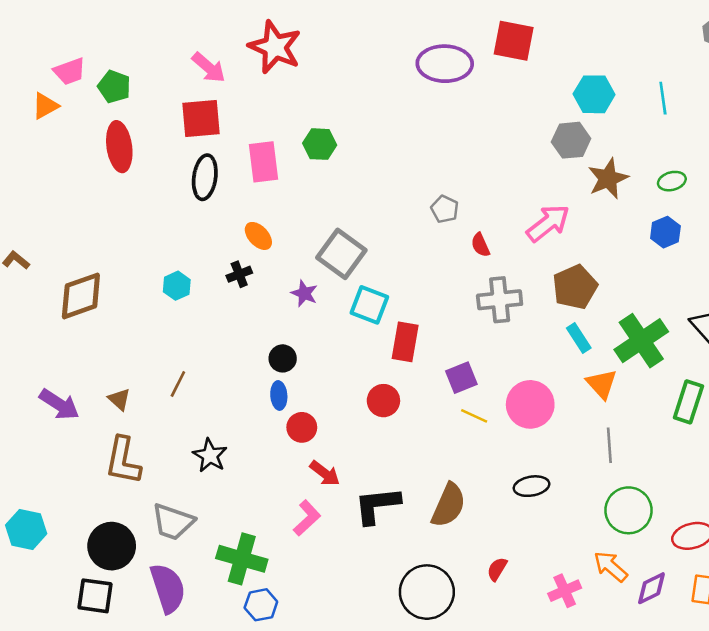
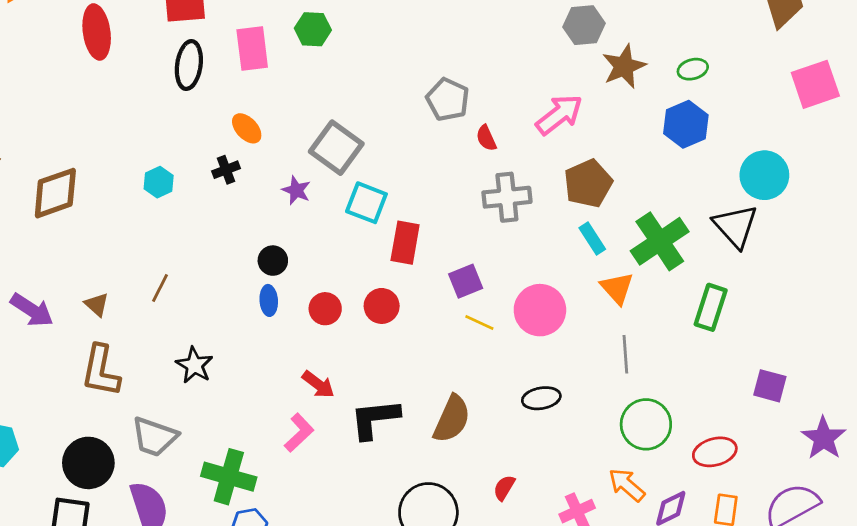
gray pentagon: (445, 209) -> (448, 99), size x1.4
blue hexagon: (665, 232) -> (686, 124), size x1.4
red circle: (302, 427) -> (325, 309), moved

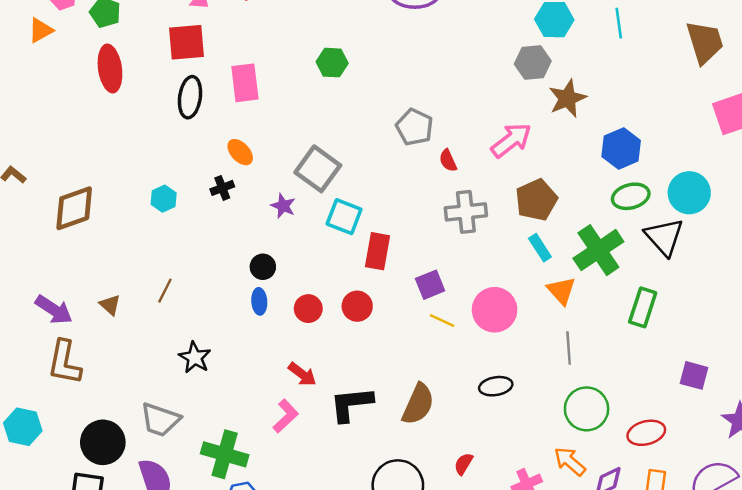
green hexagon: (313, 29) -> (332, 63), moved
green ellipse: (693, 69) -> (631, 196), moved, size x1.4
brown L-shape: (101, 371) -> (65, 362), moved

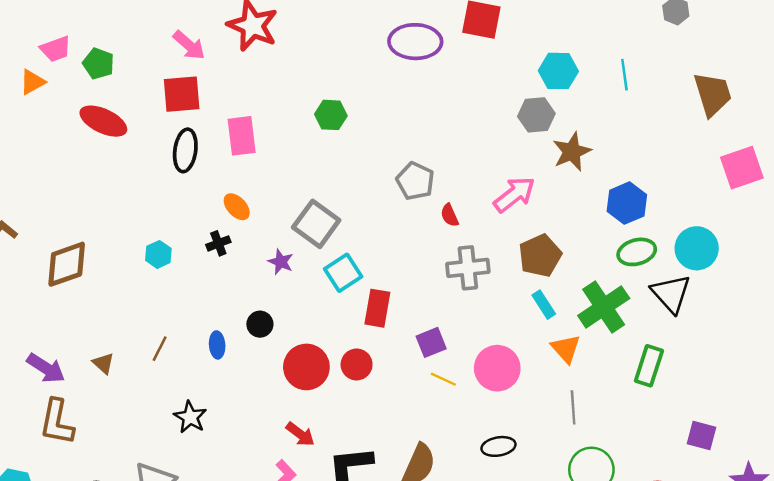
red ellipse: (110, 69) -> (103, 121), turned -57
cyan square: (344, 217) -> (343, 273), turned 36
blue ellipse: (259, 301) -> (217, 345), moved
red circle: (308, 309) -> (306, 367), size x1.6

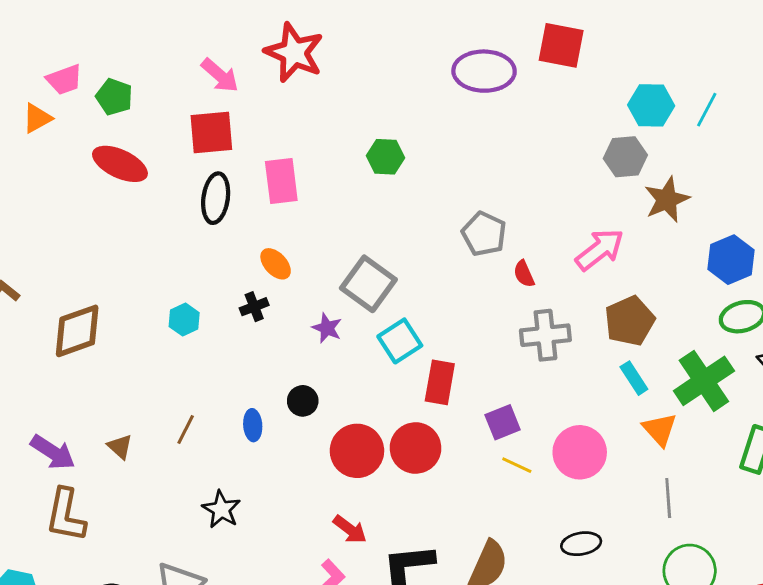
cyan line: (624, 75) -> (707, 110), moved, turned 36
red circle: (357, 364) -> (415, 448), size x1.4

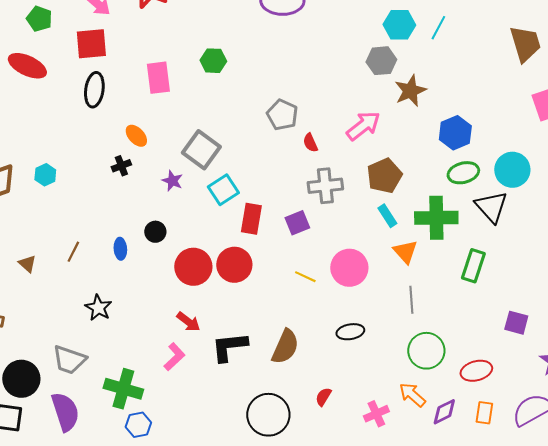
green pentagon: (114, 97) -> (39, 19), moved
pink rectangle: (281, 181) -> (158, 78), moved
cyan hexagon: (184, 320) -> (45, 175), moved
green cross: (704, 381) -> (436, 218), turned 33
purple square: (503, 422) -> (297, 223), moved

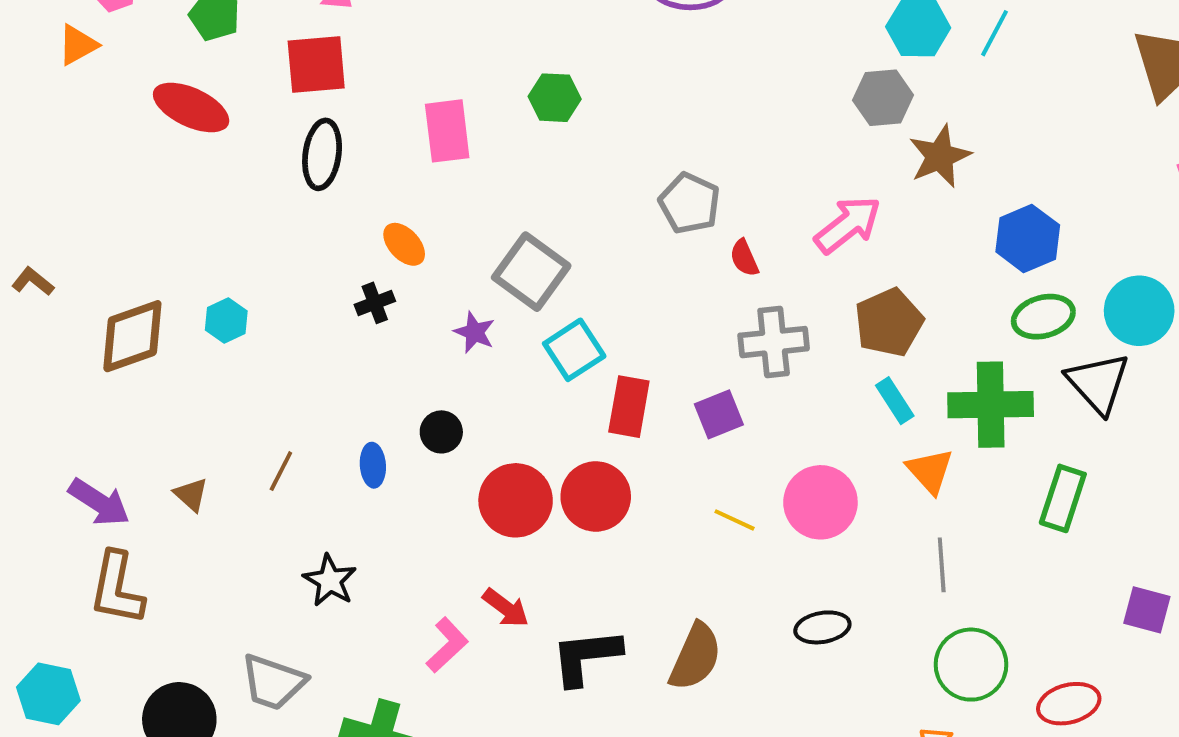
pink L-shape: (174, 357) -> (447, 645), moved

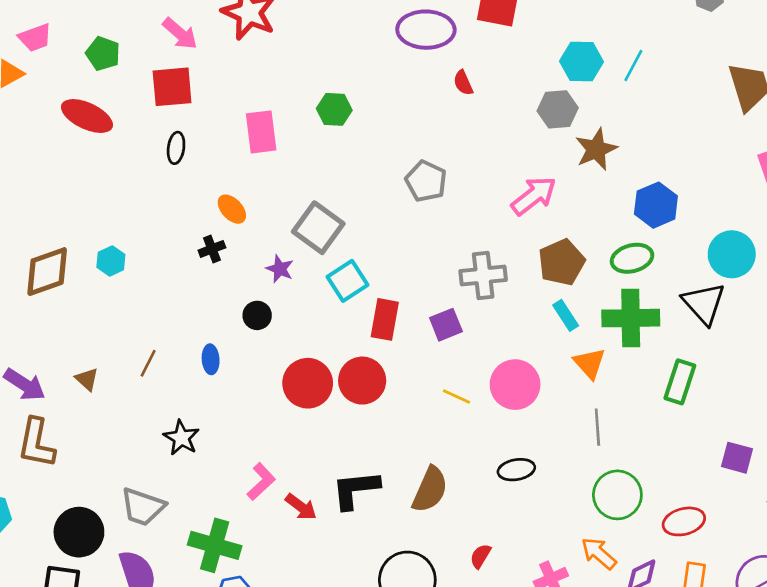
black ellipse: (322, 154) -> (176, 148), size x0.7
red semicircle: (744, 258) -> (463, 83), moved
green ellipse: (1043, 317) -> (632, 258), moved
black circle: (441, 432) -> (257, 315), moved
red arrow: (506, 608) -> (301, 507), moved

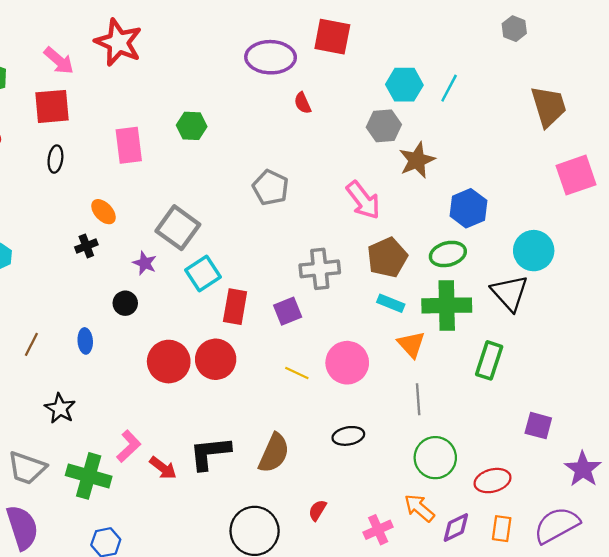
pink arrow: (534, 196) -> (363, 200), turned 90
cyan rectangle: (566, 315) -> (391, 303), turned -35
green cross: (215, 545) -> (89, 476), moved

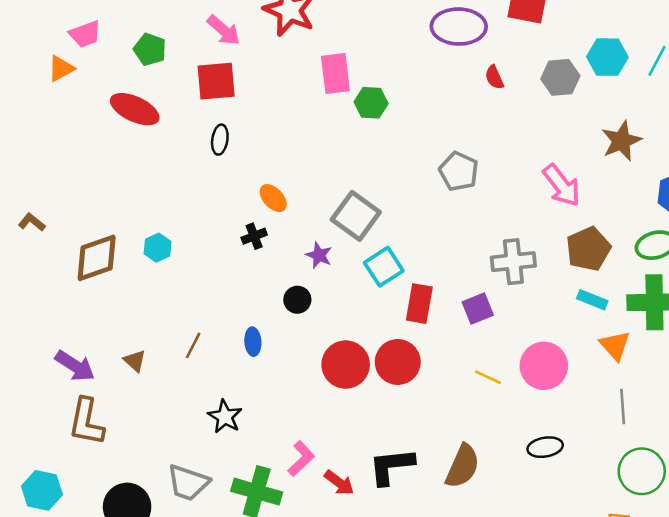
gray hexagon: (384, 126) -> (560, 77), moved
pink rectangle: (129, 145) -> (335, 74), moved

